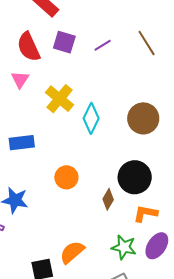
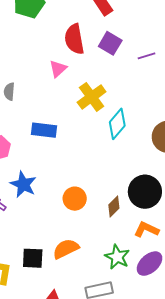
orange circle: (66, 177) -> (75, 199), moved

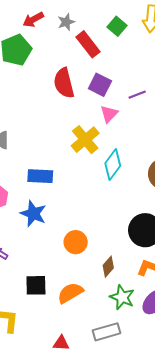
pink triangle: (58, 69) -> (109, 114), moved
blue star: (23, 184) -> (33, 214), moved
brown diamond: (114, 206) -> (108, 267), moved
black square: (33, 258) -> (36, 285), moved

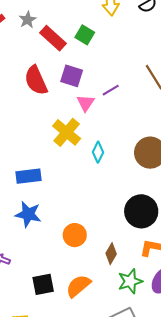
green square: (117, 26) -> (85, 35), moved
purple line: (137, 95) -> (111, 90), moved
cyan diamond: (113, 165) -> (98, 152), size x0.7
green star: (122, 297) -> (130, 281), turned -30

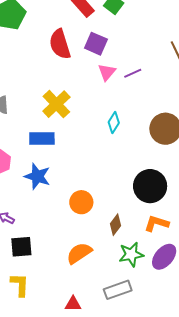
purple line: (111, 90) -> (133, 73), moved
yellow cross: (67, 132) -> (56, 104), moved
black square: (43, 284) -> (21, 247), moved

